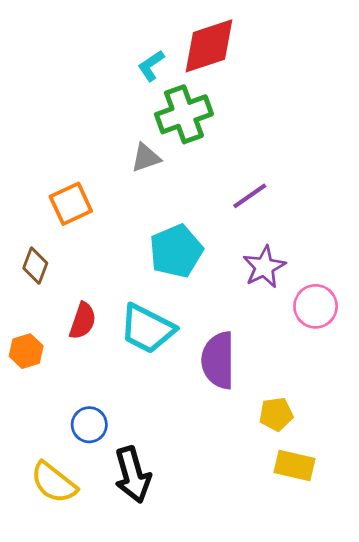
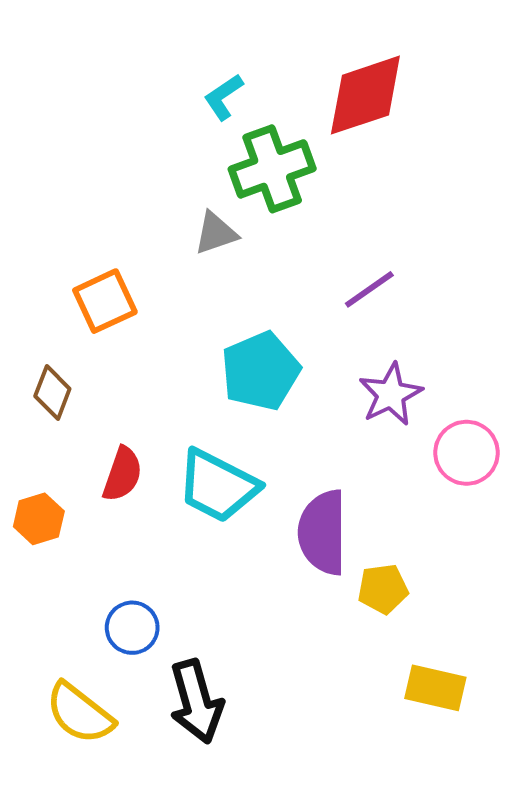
red diamond: (209, 46) -> (365, 95), moved
yellow pentagon: (276, 414) -> (383, 589), moved

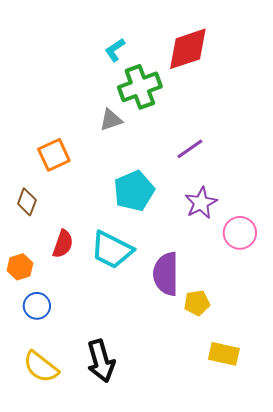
blue circle: (132, 628) -> (37, 306), moved

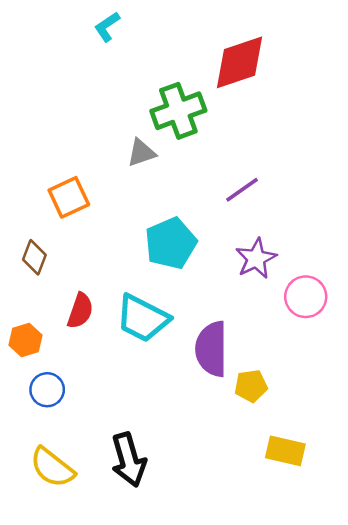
cyan L-shape: (115, 50) -> (107, 27), moved

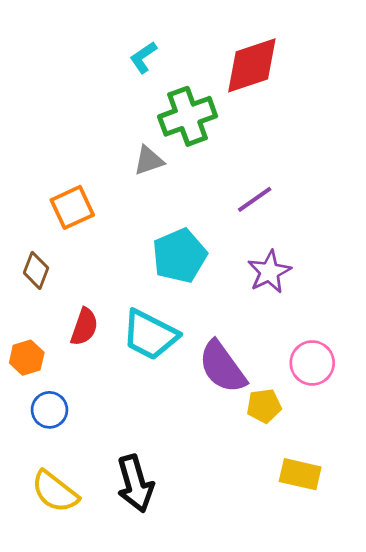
cyan L-shape: (107, 27) -> (143, 57), moved
pink circle: (306, 297) -> (312, 363), moved
purple semicircle: (211, 349) -> (222, 367), turned -36

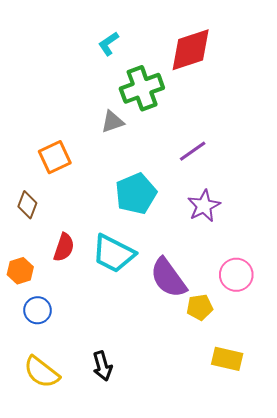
black arrow: (135, 484) -> (102, 366), size x0.7

